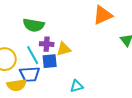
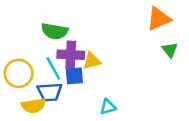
orange triangle: (103, 15) -> (159, 19), moved
purple cross: (47, 44) -> (71, 55), size x1.5

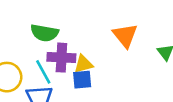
orange triangle: (159, 19) -> (125, 35), moved, turned -45
blue square: (74, 76) -> (82, 80), moved

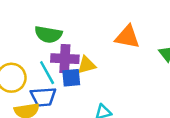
orange triangle: (125, 35) -> (127, 37), turned -40
blue square: (82, 80) -> (71, 78), moved

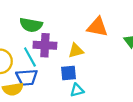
yellow triangle: (87, 65) -> (76, 51), moved
blue square: (71, 78) -> (68, 73), moved

